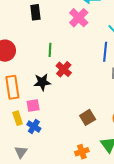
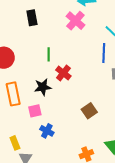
brown square: (88, 117) -> (89, 111), moved
yellow rectangle: (18, 118) -> (15, 143), moved
blue cross: (34, 126) -> (47, 131), moved

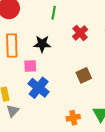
red cross: (63, 73) -> (80, 33), moved
blue cross: (47, 131) -> (39, 88), size x1.5

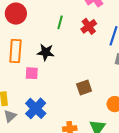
red cross: (80, 33) -> (89, 26), moved
blue cross: (39, 88) -> (36, 108), moved

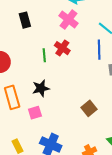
red cross: (89, 26) -> (62, 48), moved

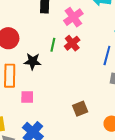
pink cross: (68, 20) -> (73, 17), moved
black star: (41, 88) -> (33, 61), moved

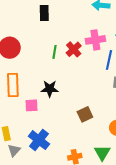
pink cross: (73, 17) -> (95, 40), moved, turned 30
black star: (33, 61) -> (50, 89), moved

